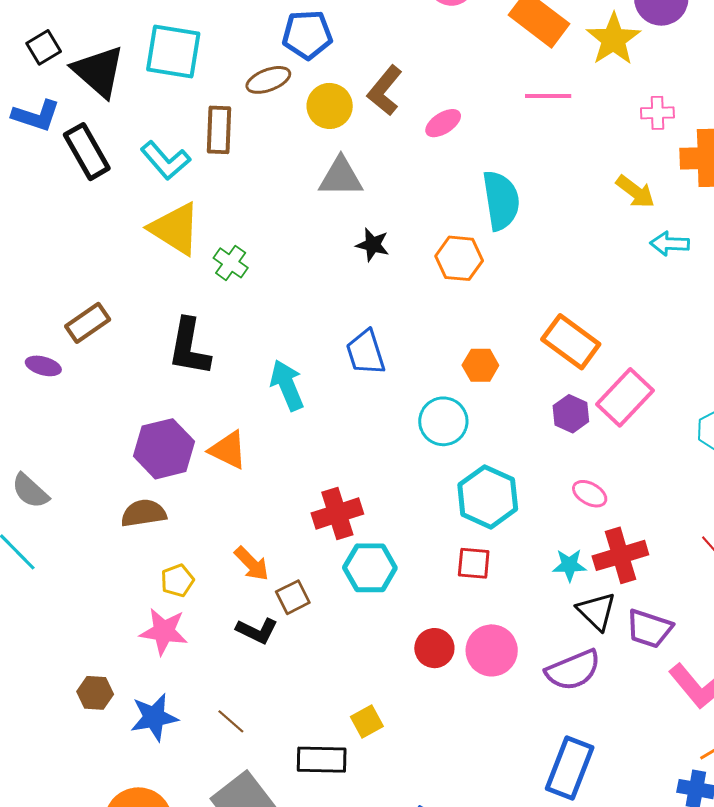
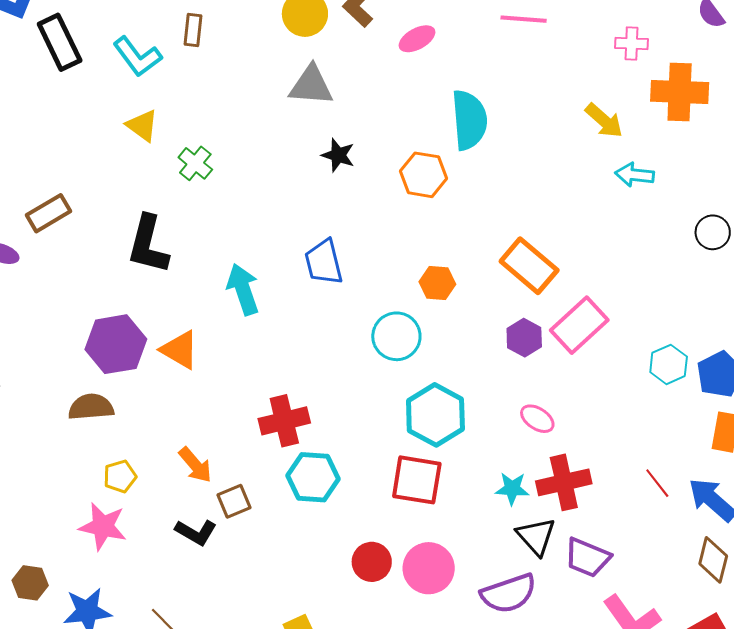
brown rectangle: (219, 130) -> (193, 30), size x0.7
yellow triangle: (175, 229) -> (142, 125), size x0.6
red square: (474, 563) -> (417, 480), size x1.5

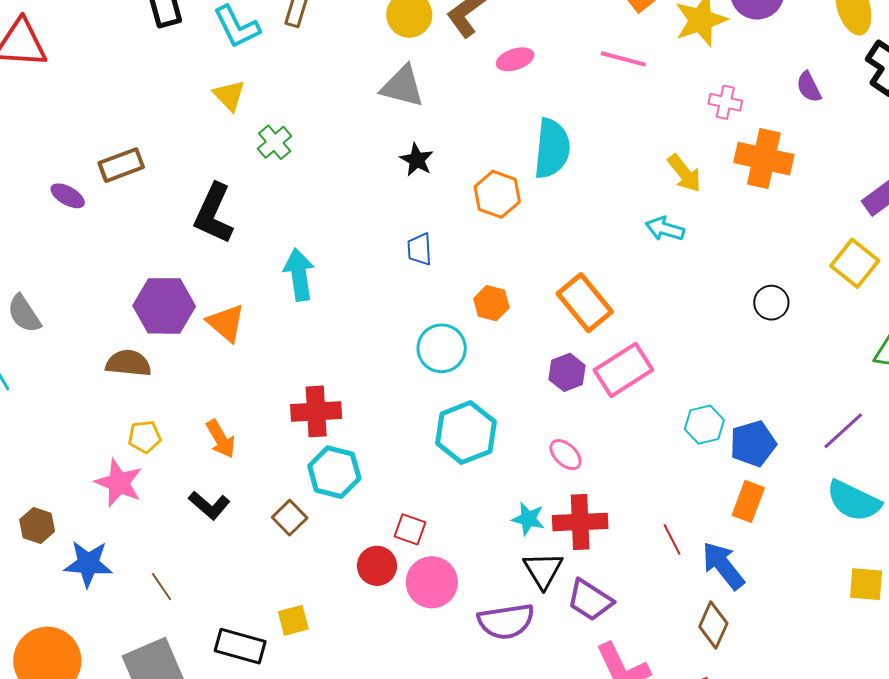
cyan arrow: (635, 175) -> (665, 229), moved
blue trapezoid: (324, 262) -> (419, 249), moved, size x0.7
red square: (417, 480) -> (410, 529), moved, size x0.6
brown square: (234, 501) -> (290, 518), moved, turned -32

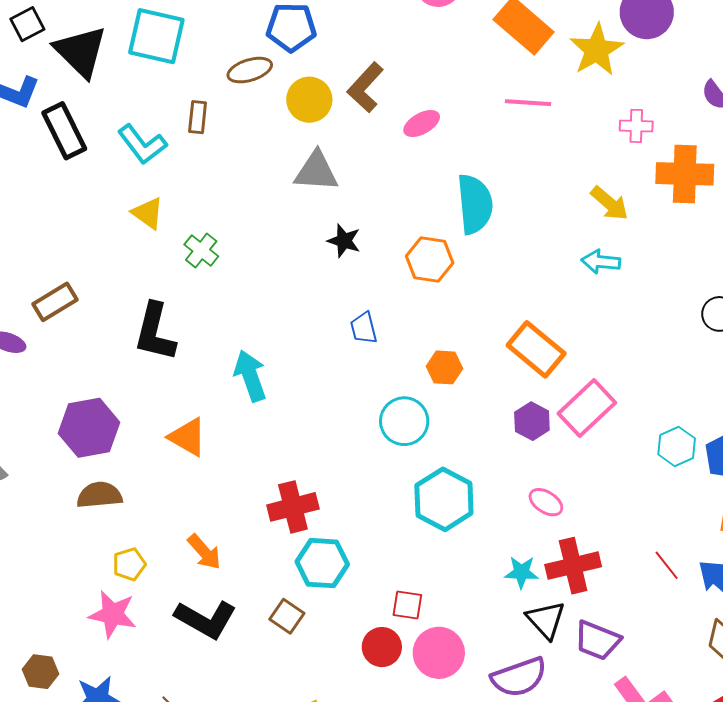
purple hexagon: (164, 306) -> (89, 428), moved
black L-shape: (209, 505) -> (206, 619), size x1.5

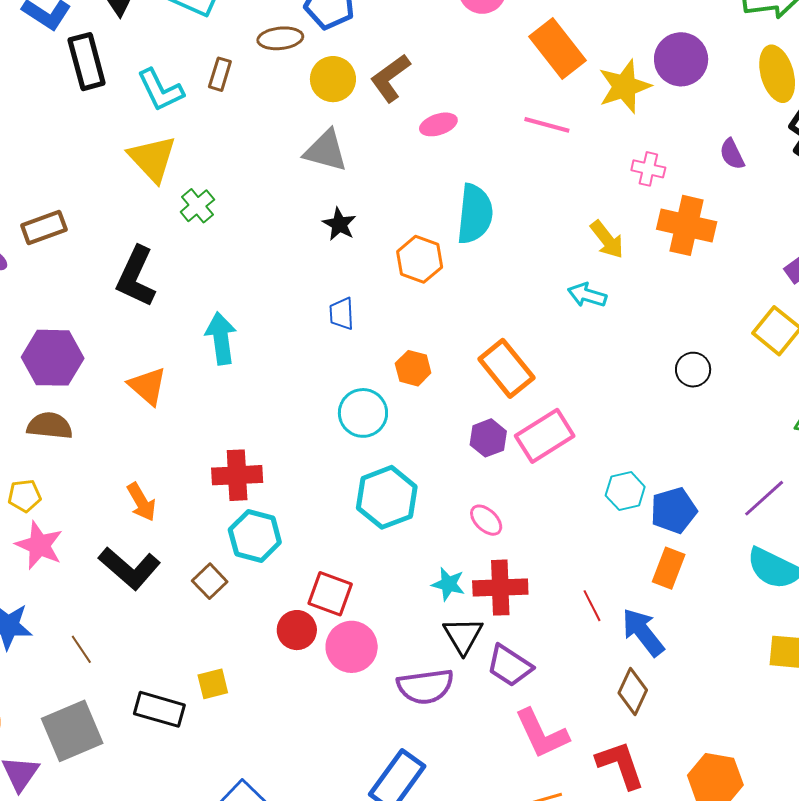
yellow triangle: (148, 213) -> (152, 159), size x1.5
yellow pentagon: (129, 564) -> (24, 496), moved
red square: (407, 605) -> (330, 594), size x1.4

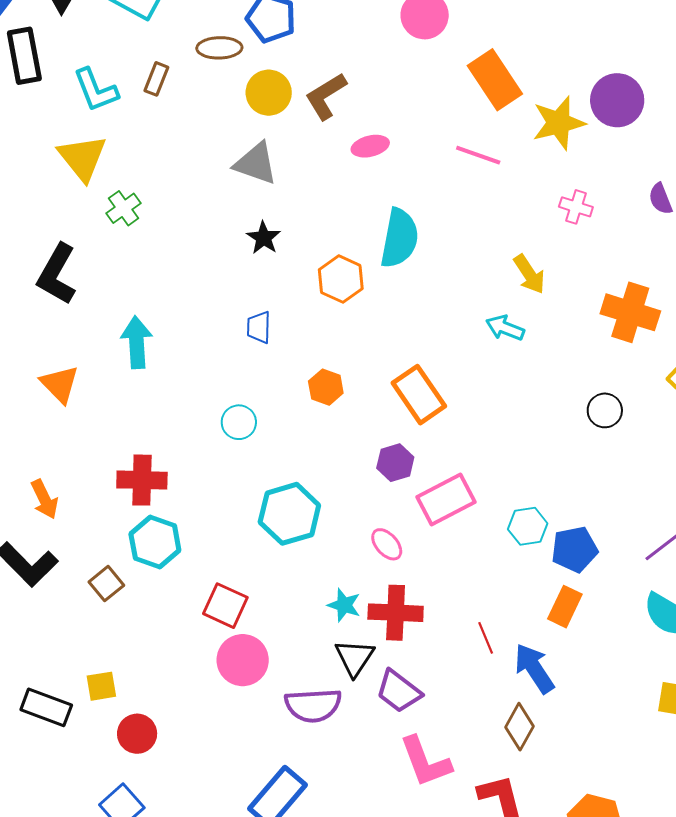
orange cross: (687, 225) -> (630, 312), moved
cyan circle: (363, 413) -> (239, 422), moved, size x0.7
pink rectangle: (545, 436) -> (446, 499), moved
red circle: (297, 630) -> (137, 734), moved

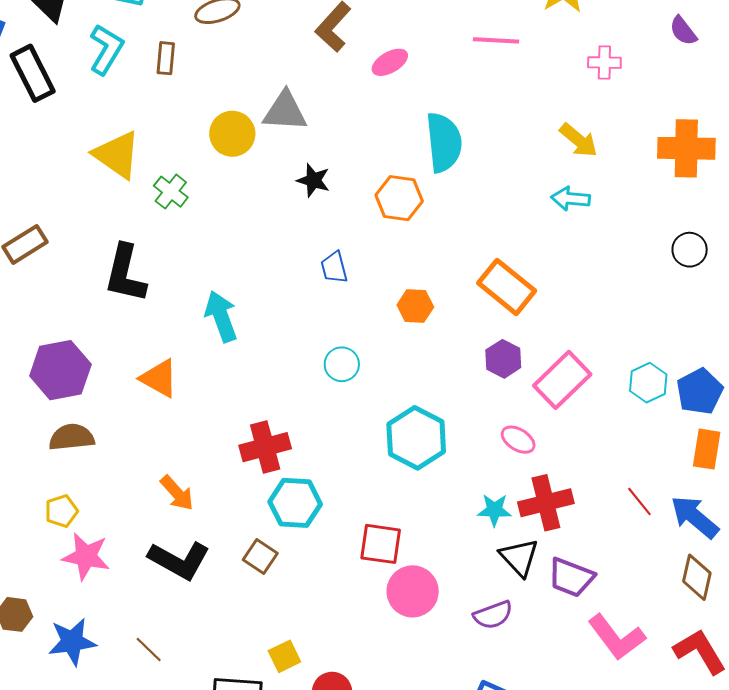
cyan L-shape: (96, 90) -> (106, 49), moved, turned -111
yellow circle: (269, 93) -> (232, 134), moved
purple semicircle: (313, 705) -> (493, 615), size x0.7

